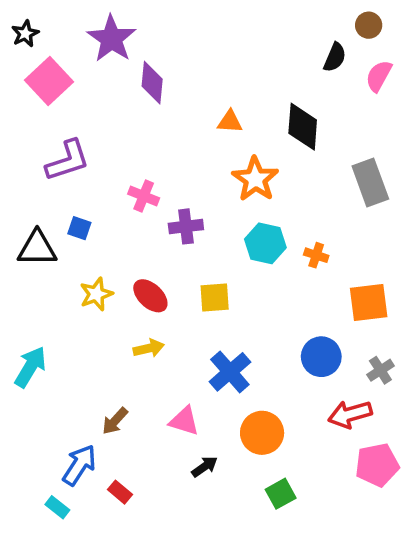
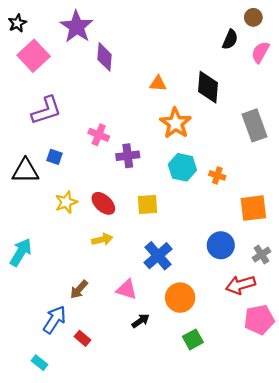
cyan rectangle: (57, 507) -> (39, 363), moved

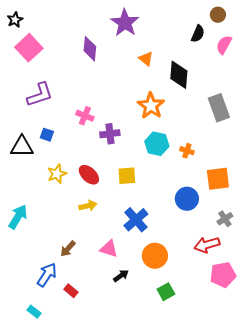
purple star: (77, 27) -> (125, 23), moved
orange triangle: (158, 84) -> (146, 59), moved, turned 35
blue circle: (221, 245) -> (187, 199), moved

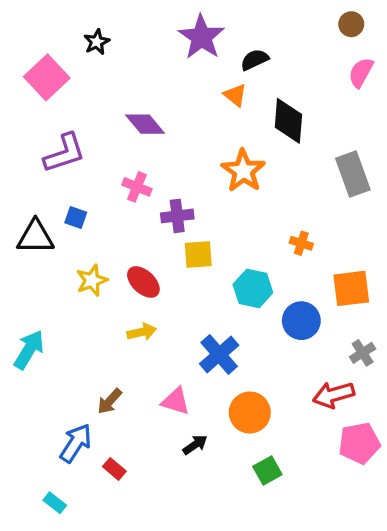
black star: (15, 20) -> (97, 42), moved
black semicircle: (198, 34) -> (255, 60), moved, turned -138
purple diamond: (90, 49) -> (145, 124), moved, turned -45
cyan hexagon: (157, 144) -> (253, 288), moved
yellow square: (127, 176) -> (198, 255), moved

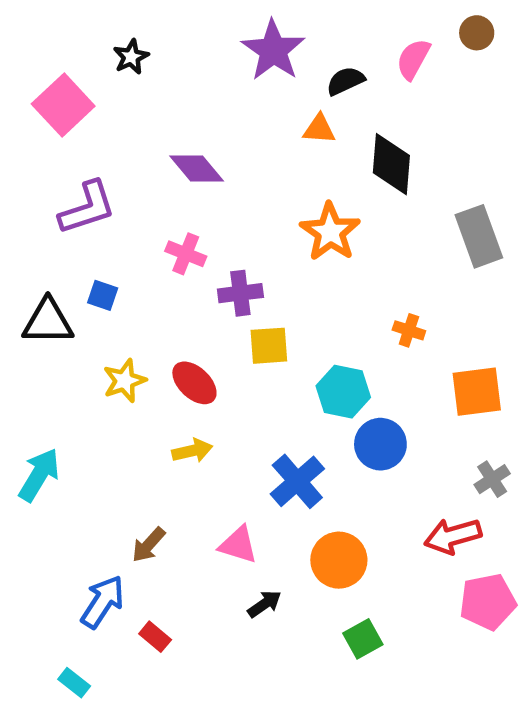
pink semicircle: (361, 73) -> (413, 59), moved
orange triangle: (235, 95) -> (319, 129), turned -35
blue circle: (301, 321) -> (380, 444), moved

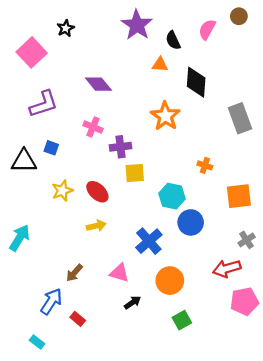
black semicircle: (345, 81) -> (173, 40), turned -90

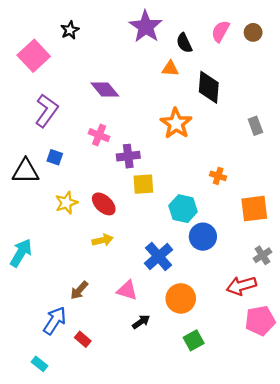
brown circle: (239, 16) -> (253, 32), moved
purple L-shape: (44, 104) -> (47, 111), turned -36
gray rectangle: (240, 118) -> (255, 126), size x0.6

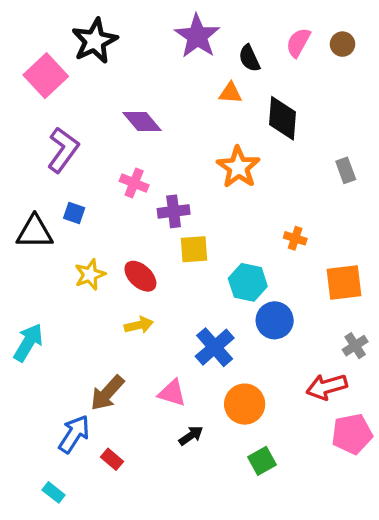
black star: (70, 30) -> (95, 41), size x1.8
brown arrow: (79, 290) -> (107, 393), size x1.4

